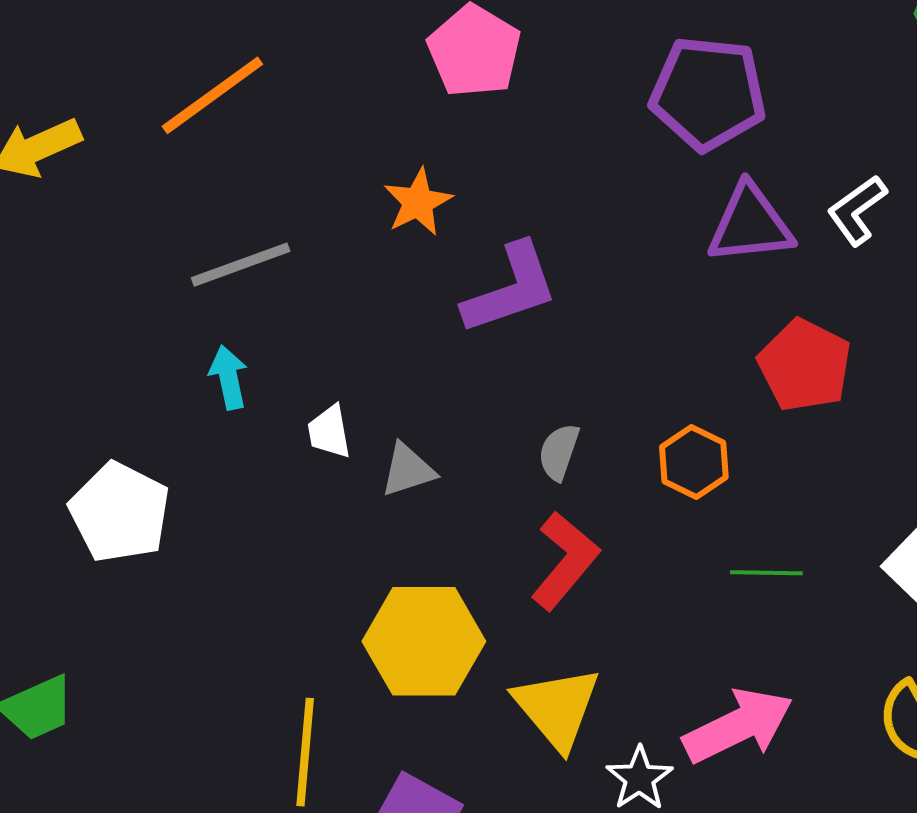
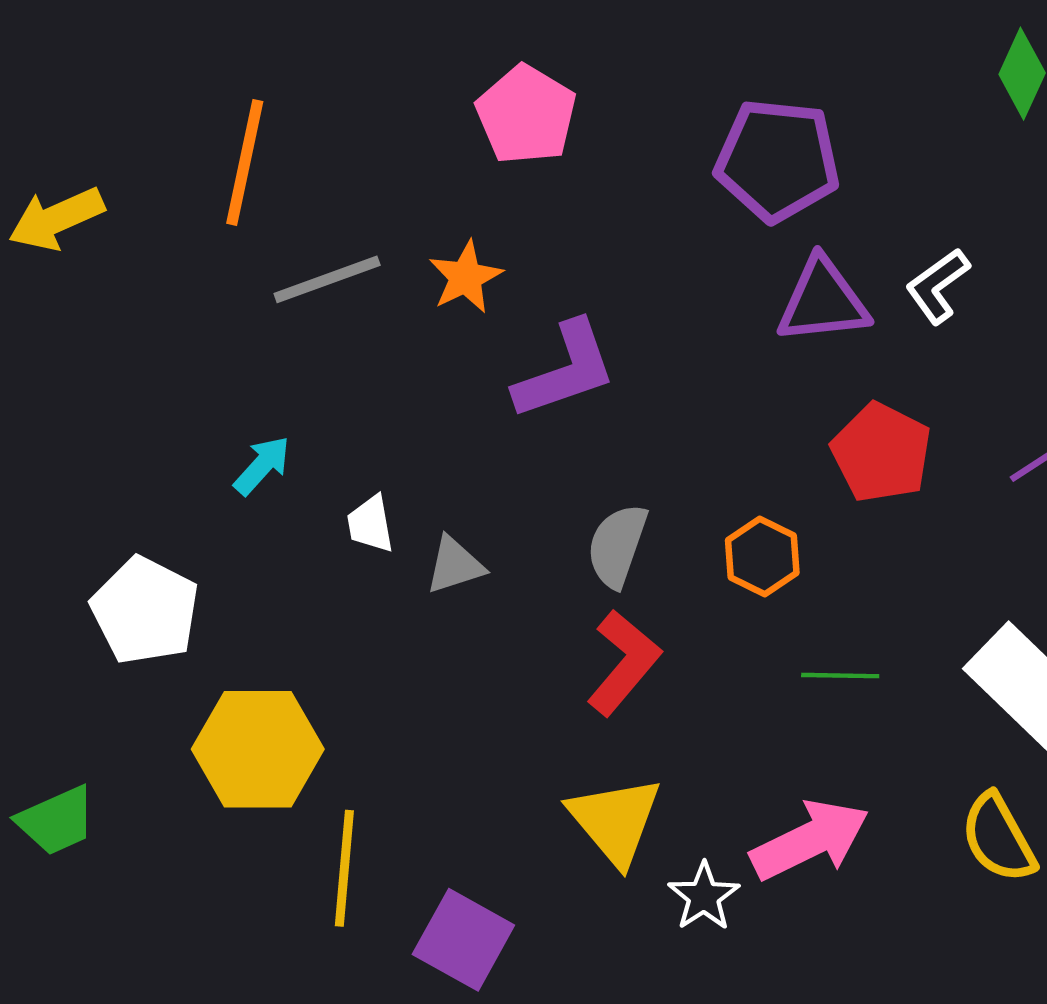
orange line: (212, 95) -> (245, 162), turned -42
gray line: (241, 265) -> (327, 279), moved
cyan arrow: (229, 377) -> (262, 466), turned 54
gray semicircle: (559, 452) -> (617, 546), size x1.4
yellow hexagon: (424, 641) -> (258, 749), moved

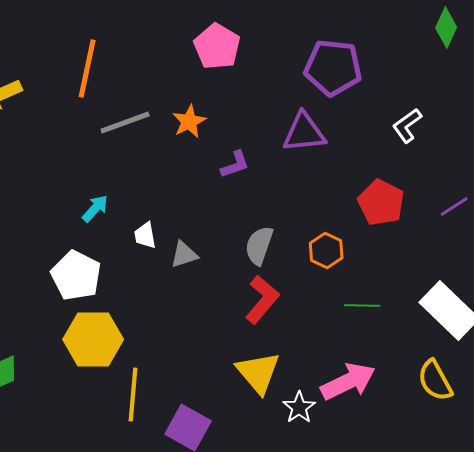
purple triangle: (823, 301) -> (304, 132), moved
purple L-shape: (565, 370) -> (235, 164), size x0.6
white pentagon: (145, 611) -> (76, 275), moved

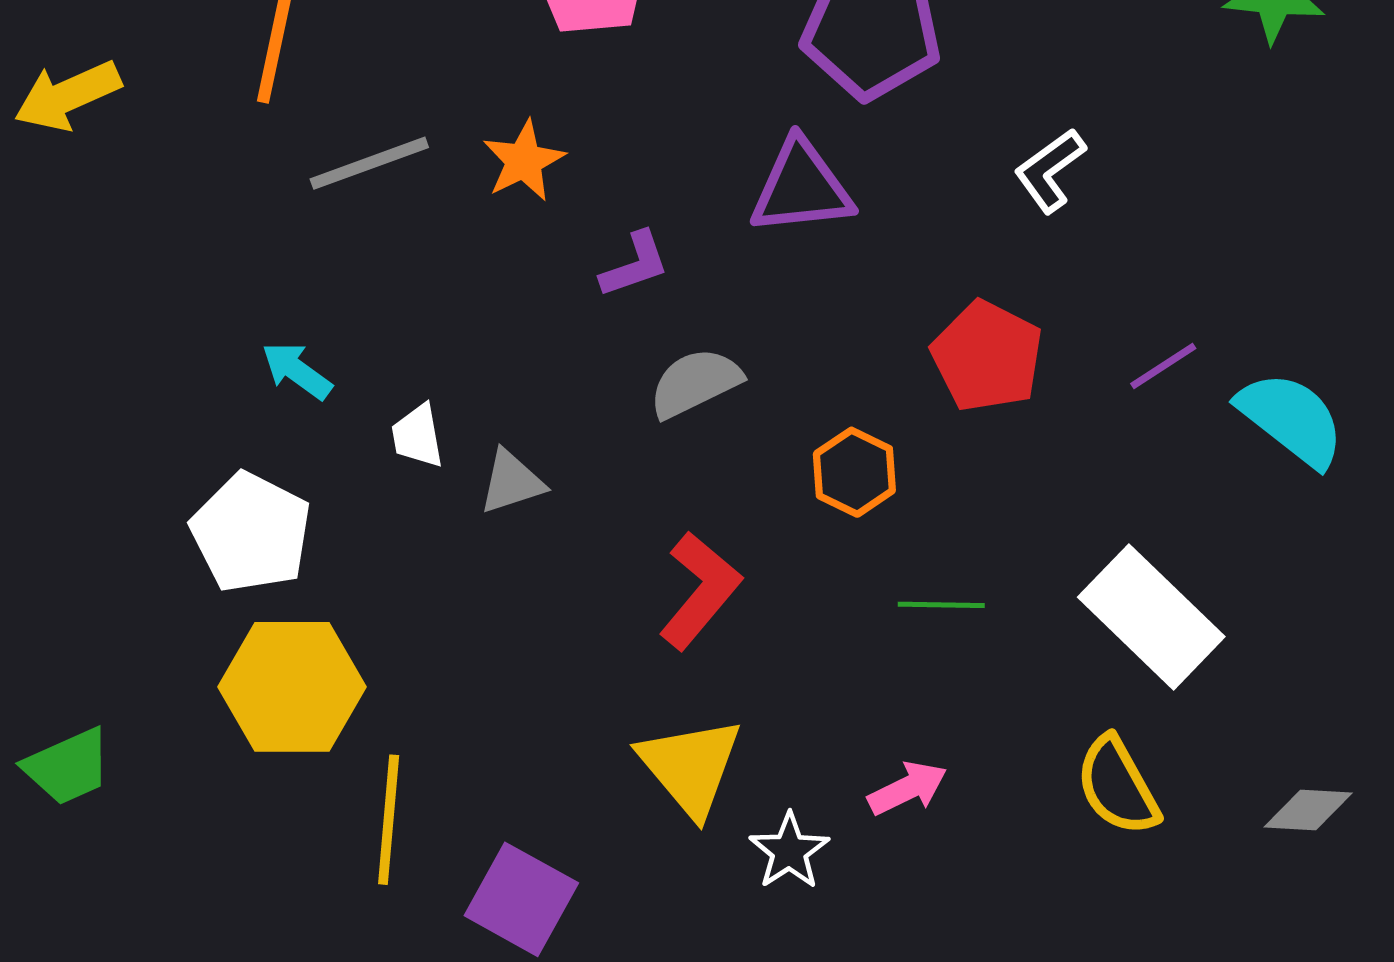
cyan arrow: (95, 208) -> (297, 371), turned -96
gray semicircle: (259, 245) -> (695, 383), moved, turned 45
pink arrow: (348, 381) -> (907, 788), size x0.6

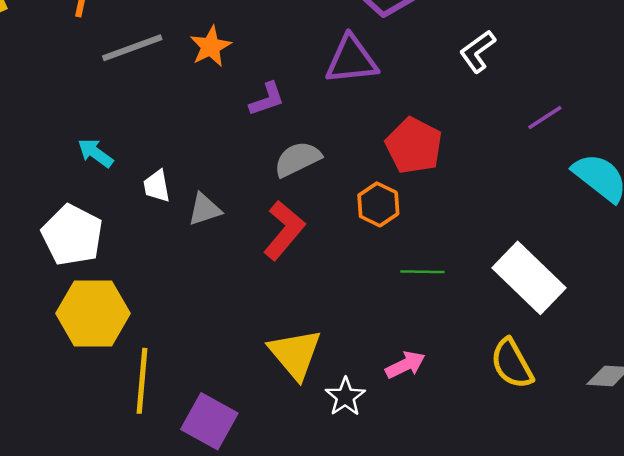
red pentagon: (987, 356) -> (414, 146), moved
purple line: (1163, 366) -> (545, 118), moved
red L-shape: (700, 590) -> (284, 230), moved

